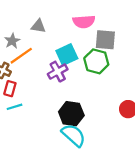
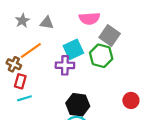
gray square: (105, 40) -> (110, 36), turned 30
gray star: (12, 41) -> (22, 21), moved
purple cross: (58, 72) -> (65, 65), turned 30

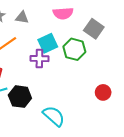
gray square: (110, 36) -> (94, 29), moved
black hexagon: (78, 105) -> (20, 97), moved

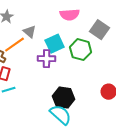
gray triangle: (22, 17) -> (30, 32), moved, turned 32
black hexagon: (20, 97) -> (64, 98), moved

